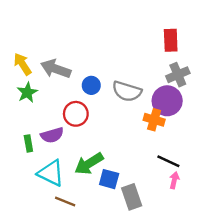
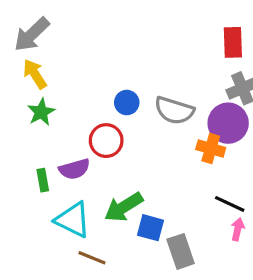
gray arrow: (56, 69) -> (32, 34), moved, turned -64

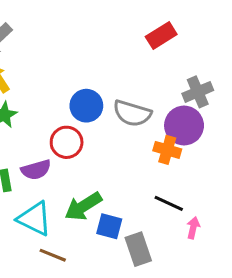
red rectangle: (233, 42) -> (161, 35), moved, turned 60
blue circle: (127, 103) -> (86, 106), size x1.4
black line: (230, 204) -> (169, 203), moved

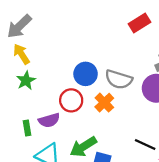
orange cross: (167, 150) -> (104, 103), moved, turned 30

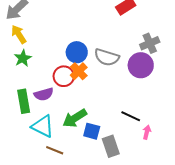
orange cross: (104, 103) -> (79, 71), moved
green rectangle: (27, 128) -> (24, 101), size x1.6

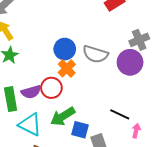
red circle: (64, 76) -> (51, 88), moved

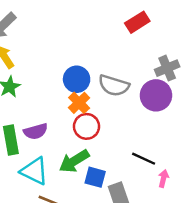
red circle: (51, 88) -> (87, 126), moved

